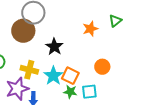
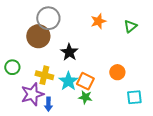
orange star: (90, 29) -> (98, 21), moved
cyan square: (89, 92) -> (134, 97), moved

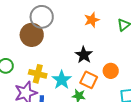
black star: (69, 52) -> (84, 55), moved
orange square: (85, 81) -> (89, 80), moved

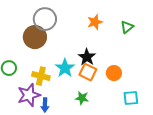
cyan star: (62, 80) -> (65, 68), moved
orange square: (89, 80) -> (88, 72), moved

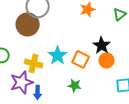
black star: (87, 57) -> (102, 45), moved

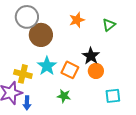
brown circle: (28, 24) -> (41, 35), moved

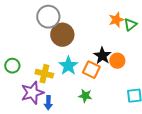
orange star: (77, 20) -> (116, 20), moved
black star: (91, 56) -> (102, 56), moved
orange circle: (96, 71) -> (117, 61), moved

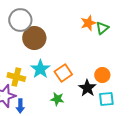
black star: (102, 56) -> (87, 88), moved
orange circle: (117, 61) -> (102, 75), moved
orange square: (91, 70) -> (63, 73), turned 30

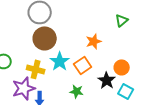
orange star: (88, 23) -> (94, 41), moved
brown circle: (34, 38) -> (45, 38), moved
cyan square: (106, 99) -> (126, 91), turned 35

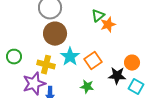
green triangle: (122, 20) -> (98, 16), moved
orange star: (94, 41) -> (108, 25), moved
black star: (107, 80) -> (117, 76), turned -30

